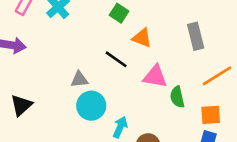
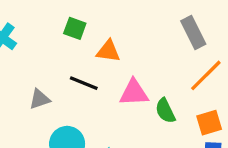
gray rectangle: (196, 36) -> (193, 32), moved
gray triangle: (79, 80) -> (40, 99), moved

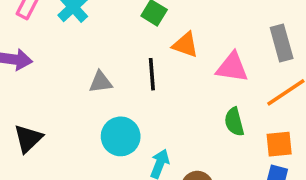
black line: (84, 83) -> (152, 74), turned 52
pink triangle: (134, 93) -> (232, 67), moved

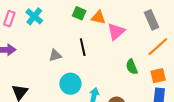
orange triangle: (185, 45) -> (98, 17), moved
pink triangle: (232, 67) -> (116, 32), moved, turned -42

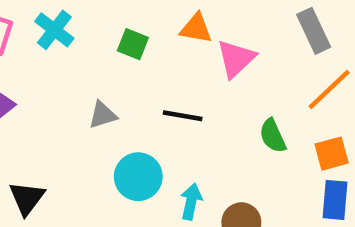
green square: (79, 13) -> (133, 44), moved
black line: (83, 47) -> (183, 116), moved, turned -66

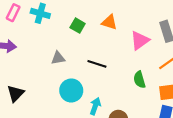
cyan cross: (54, 30) -> (40, 13), turned -30
pink triangle: (236, 59) -> (140, 40), moved

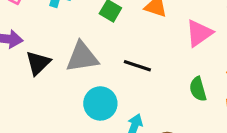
gray triangle: (58, 58) -> (82, 57), size x1.6
black triangle: (16, 93) -> (38, 63), moved

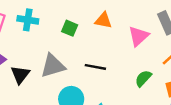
green semicircle: (198, 89) -> (143, 78), turned 66

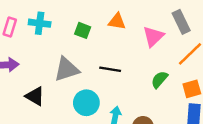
black triangle: (20, 75) -> (35, 96), moved, turned -36

